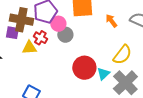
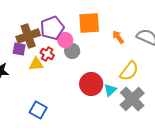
brown cross: (21, 20) -> (28, 36), turned -30

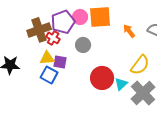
pink circle: (65, 40) -> (80, 17), moved
purple square: (19, 49) -> (60, 62), moved
red cross: (47, 54) -> (53, 38), moved
blue square: (38, 110) -> (49, 75), moved

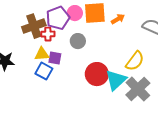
orange arrow: (129, 31) -> (118, 19), moved, turned 96
red cross: (53, 38) -> (48, 34), turned -32
cyan triangle: (121, 84) -> (116, 80), size x1.6

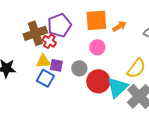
pink circle: (75, 13) -> (97, 47), moved
red cross: (48, 34) -> (49, 41), turned 32
gray circle: (78, 41) -> (79, 68), moved

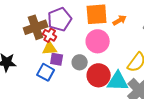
pink circle: (97, 47) -> (98, 41), size x1.5
yellow triangle: (43, 61) -> (50, 48), moved
cyan triangle: (117, 87) -> (118, 81), turned 45

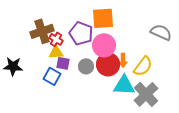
purple pentagon: (60, 19) -> (81, 33), moved, turned -30
orange arrow: (120, 20) -> (123, 60), moved, turned 120
red circle: (99, 75) -> (108, 64), moved

